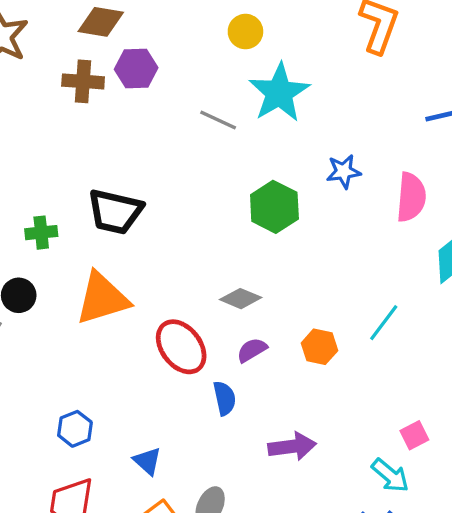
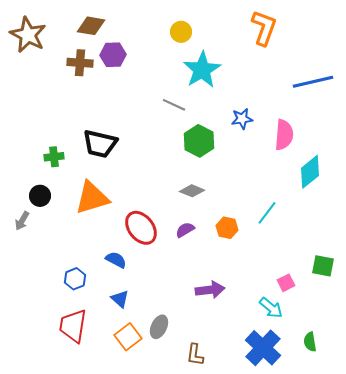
gray line: (218, 120) -> (174, 105), moved
gray diamond: (241, 299) -> (192, 191), moved
blue semicircle: (225, 398) -> (116, 260), moved, turned -50

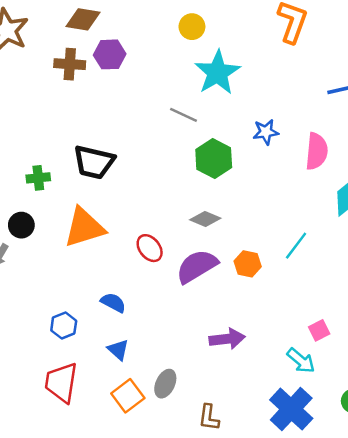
red ellipse: (141, 228) -> (150, 248), moved, size x0.7
purple semicircle: (185, 230) -> (197, 266), size x1.8

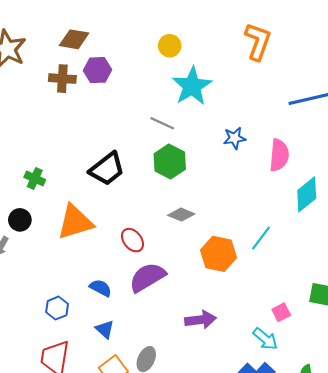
green hexagon: (214, 159) -> (170, 161), moved
black trapezoid: (94, 162) -> (107, 169), moved, turned -51
green cross: (38, 178) -> (35, 178), turned 30
orange hexagon: (248, 264) -> (219, 254), size x1.5
purple semicircle: (197, 266) -> (147, 277), moved

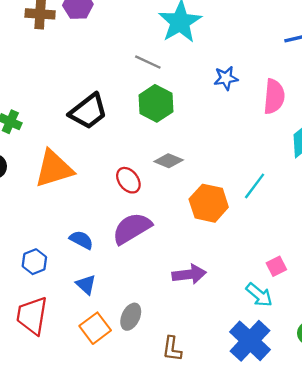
red ellipse: (132, 240) -> (128, 180), moved

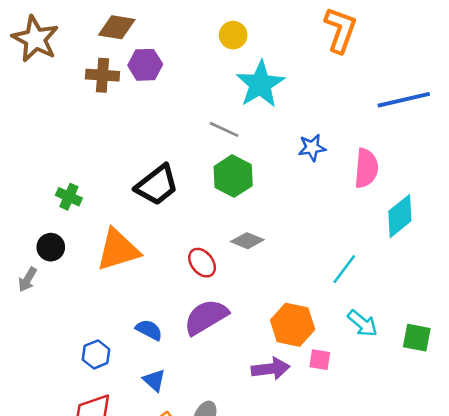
orange hexagon: (209, 203) -> (293, 325), moved
pink square: (276, 266) -> (320, 360), moved, turned 36
cyan arrow: (259, 295) -> (362, 323), moved

